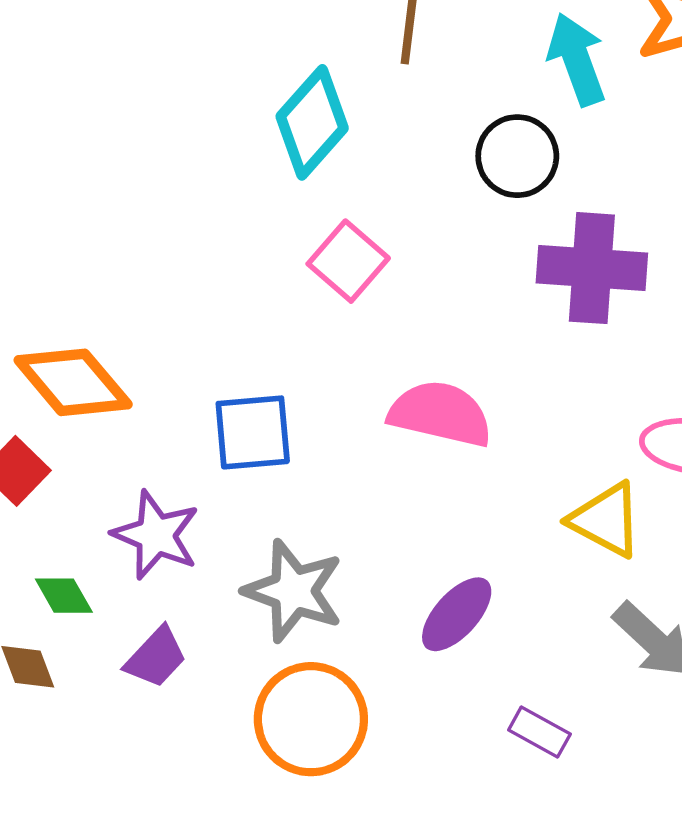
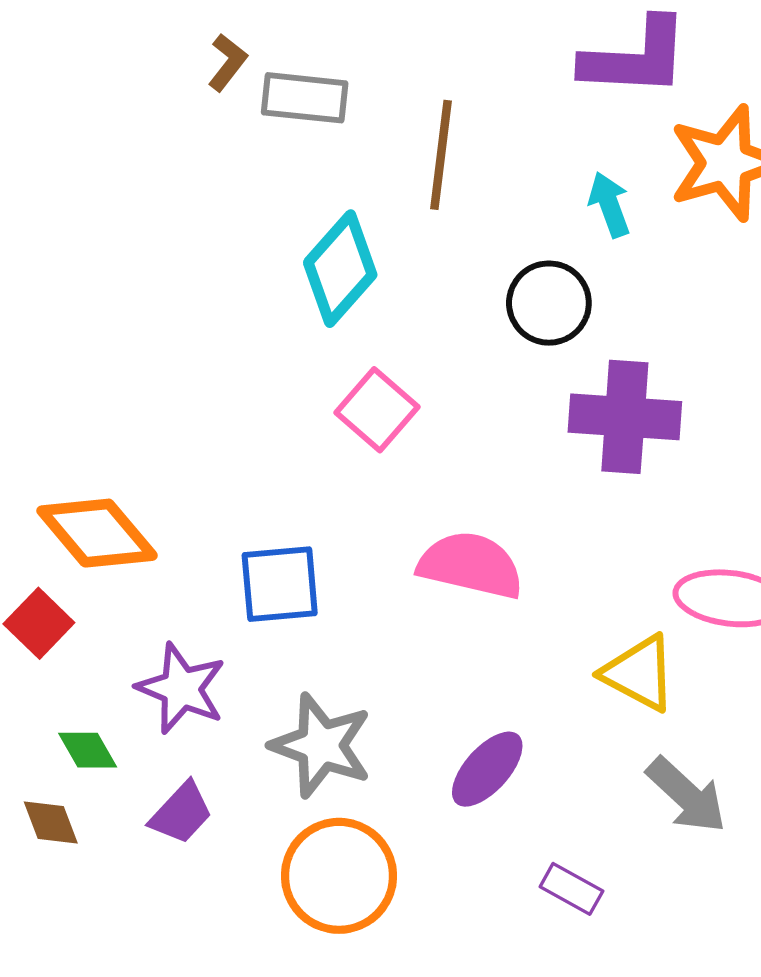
cyan arrow: (577, 59) -> (609, 205), size x0.7

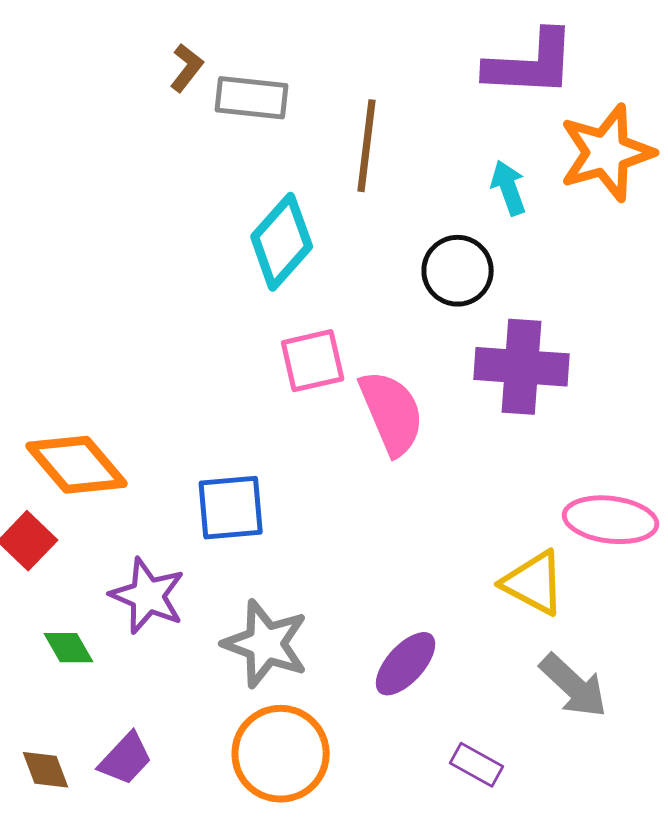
pink square: (377, 410) -> (313, 361), turned 36
pink semicircle: (471, 565) -> (392, 413), moved, turned 54
purple trapezoid: (181, 813) -> (126, 759), moved
brown diamond: (51, 822) -> (46, 770), moved

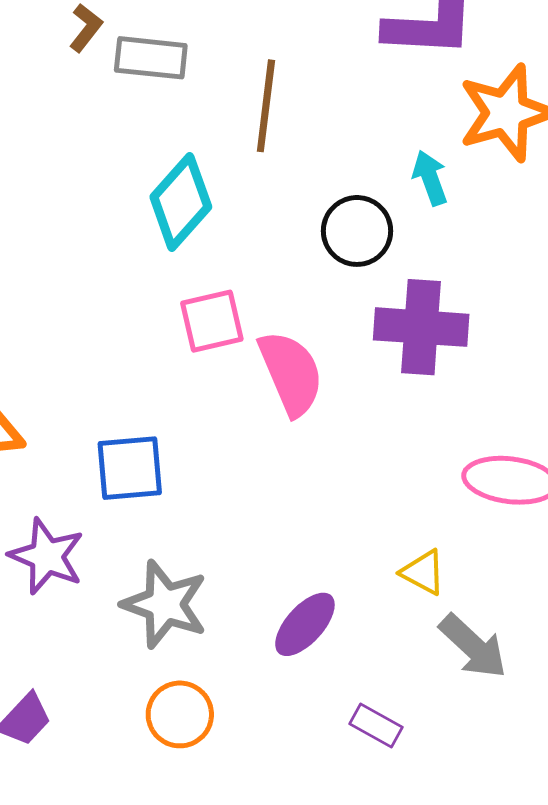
cyan arrow: (509, 188) -> (430, 178), moved
yellow triangle: (534, 583) -> (423, 572), moved, size x0.7
orange circle: (281, 754) -> (180, 714), size x0.7

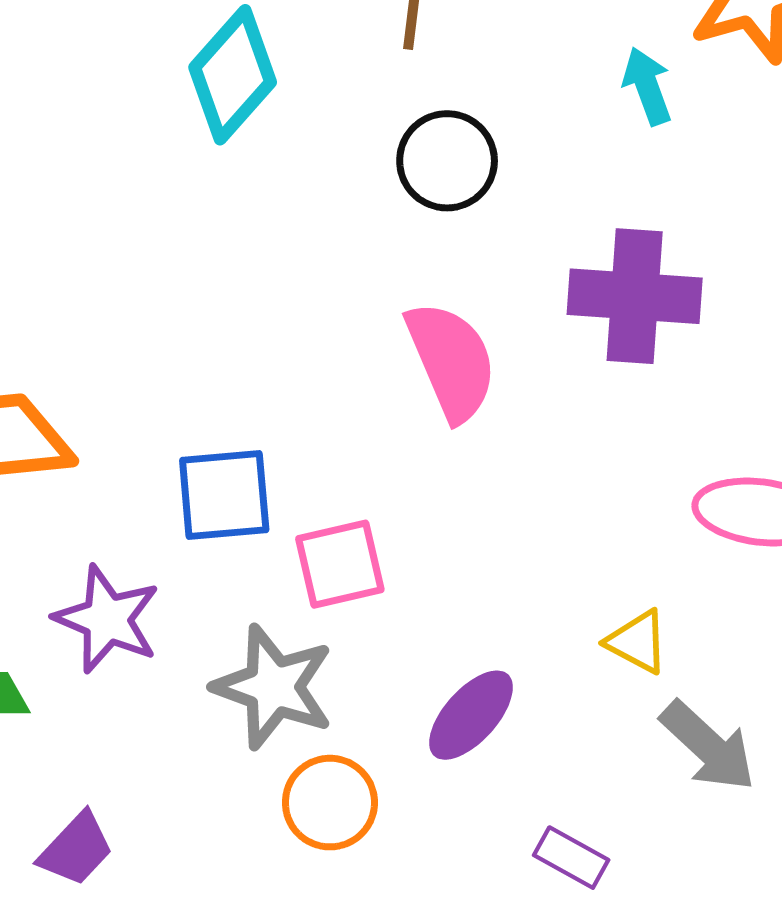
cyan diamond: (181, 202) -> (233, 75), moved
black circle: (357, 231) -> (447, 161), moved
pink square: (212, 321) -> (340, 564), moved
orange circle: (180, 714) -> (330, 803), moved

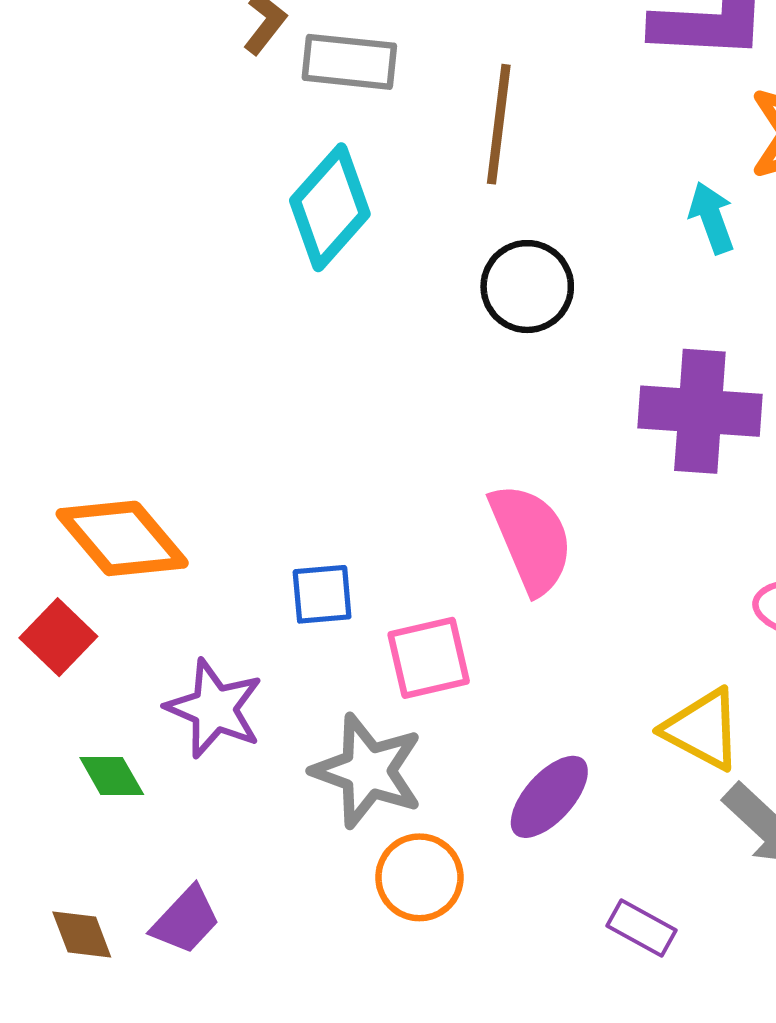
pink semicircle: (451, 361) -> (531, 538), moved
blue square: (224, 495) -> (322, 594), size x0.7
yellow triangle: (637, 642) -> (703, 729), size x1.4

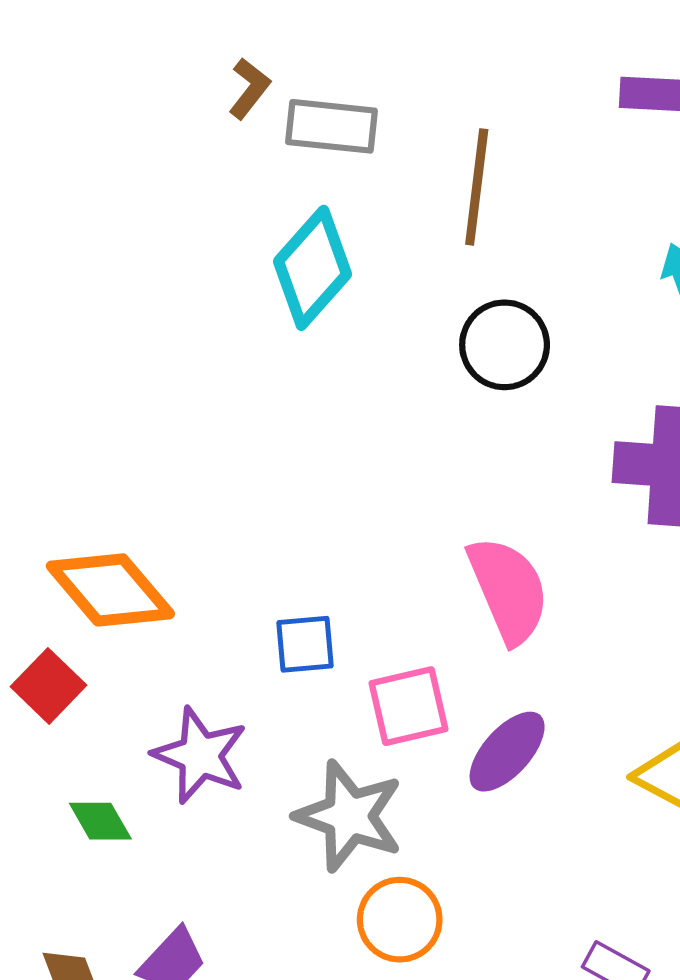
purple ellipse: (549, 797) -> (507, 752), moved

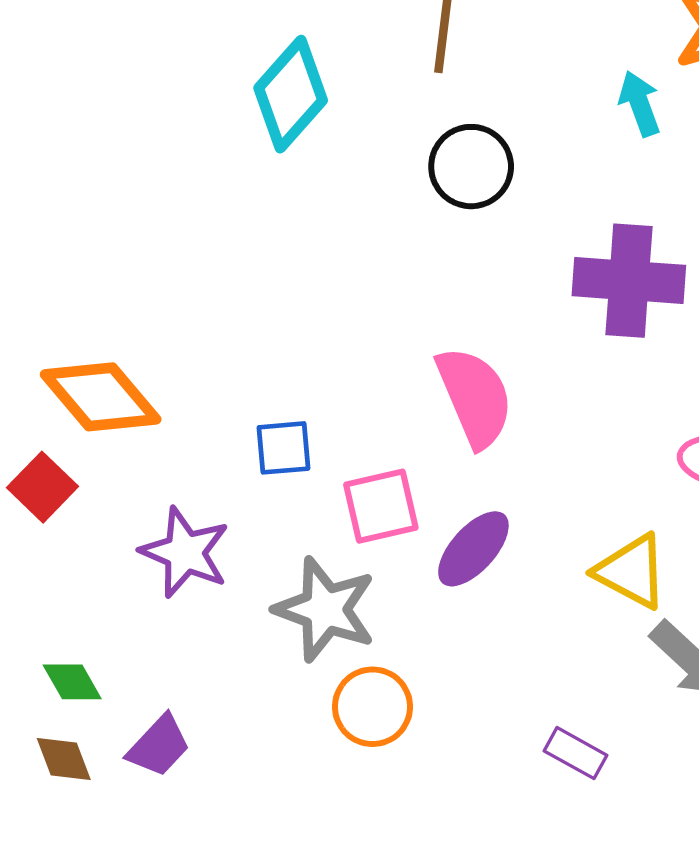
green diamond: (100, 821) -> (72, 682), moved

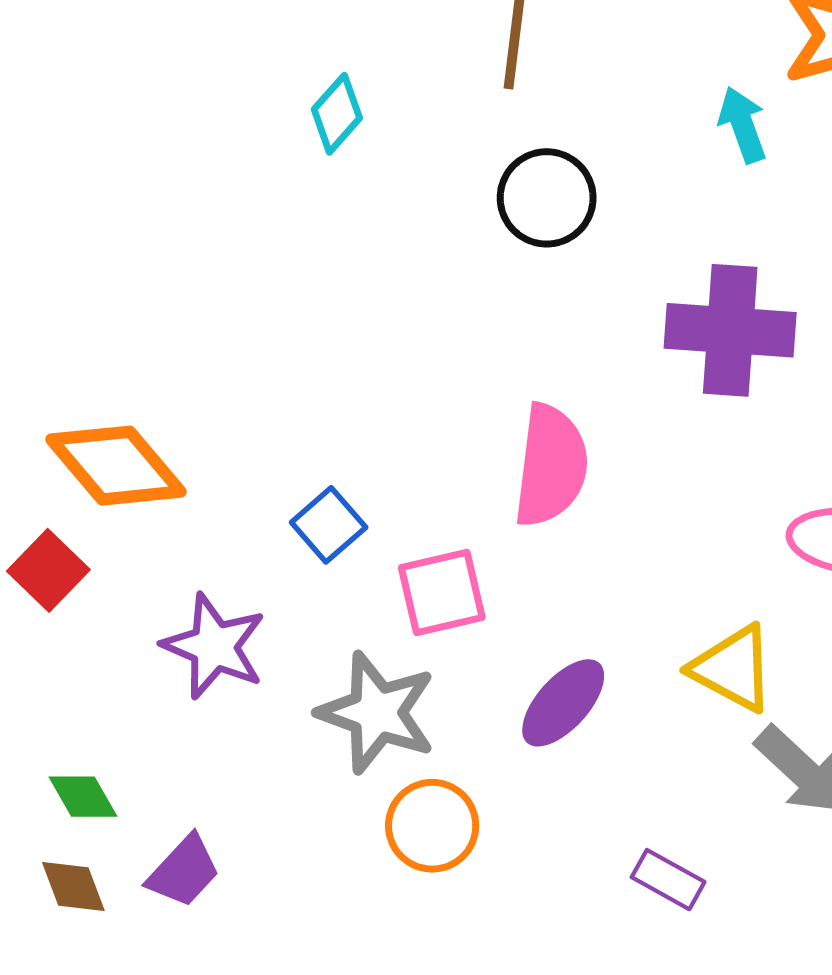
cyan diamond: (291, 94) -> (337, 114), size x0.6
pink semicircle: (475, 397) -> (551, 466), turned 30
blue square: (283, 448) -> (329, 525), turned -36
purple ellipse: (473, 549) -> (563, 703), moved

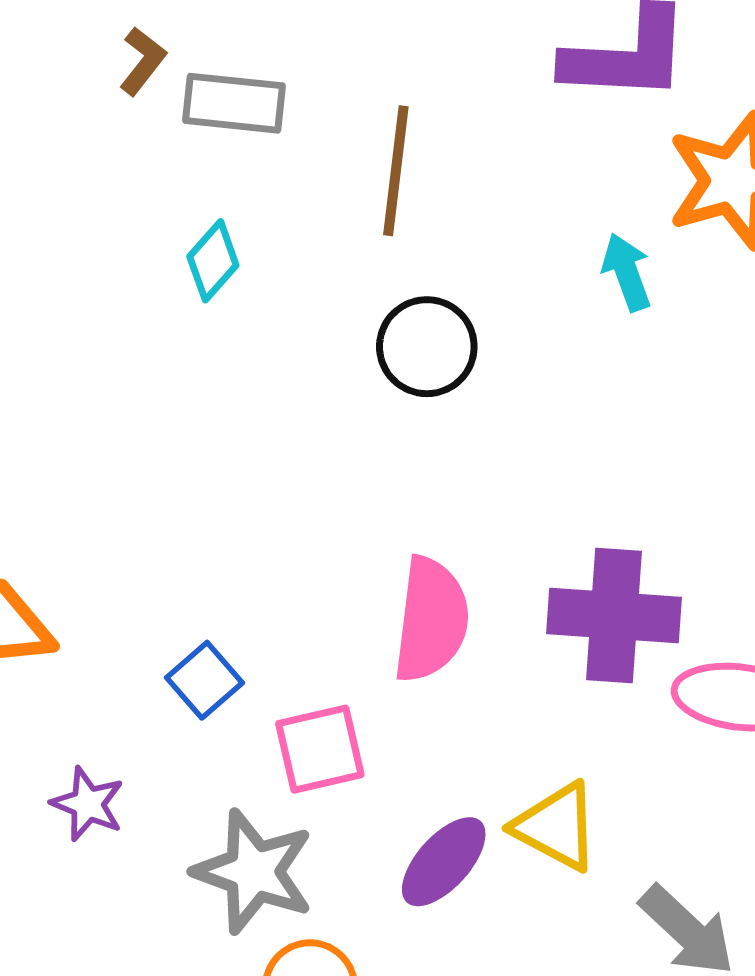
purple cross: (730, 330) -> (614, 615), moved
purple star: (214, 646) -> (88, 804), size x0.7
yellow triangle: (733, 668) -> (556, 827), moved

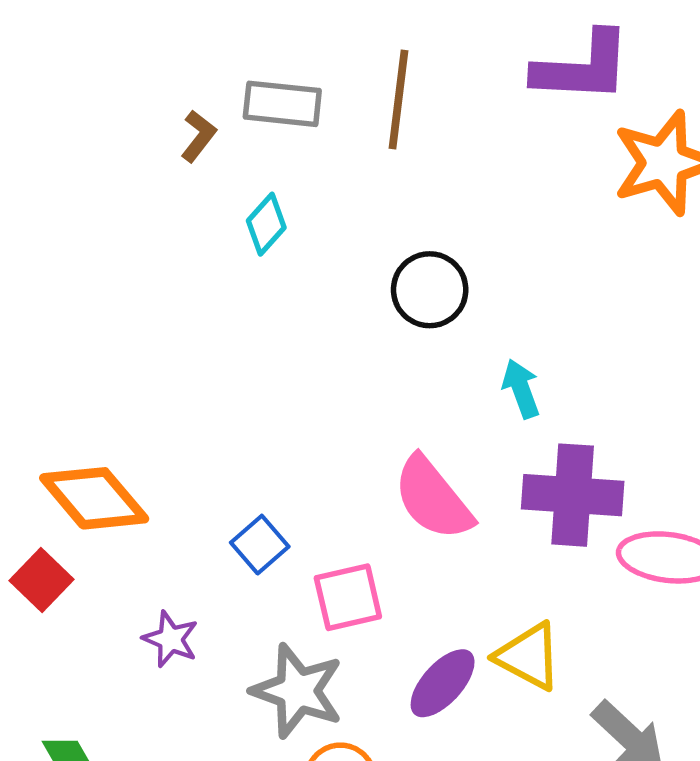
brown L-shape: (143, 61) -> (198, 136), moved
brown line: (396, 171) -> (398, 99), moved
cyan arrow: (627, 272) -> (521, 389), moved
pink semicircle: (431, 620) -> (433, 498), turned 134

